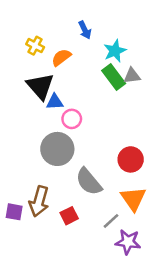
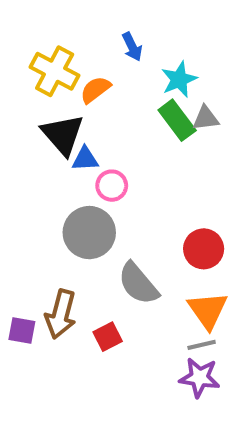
yellow cross: (35, 46) -> (55, 71), size x1.6
gray line: (111, 221) -> (202, 345), moved, turned 30

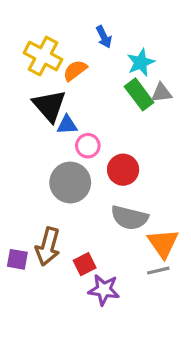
red circle: (204, 249) -> (123, 170), moved
gray semicircle: (138, 284) -> (129, 218), moved, turned -36
purple star: (200, 378) -> (104, 290), moved

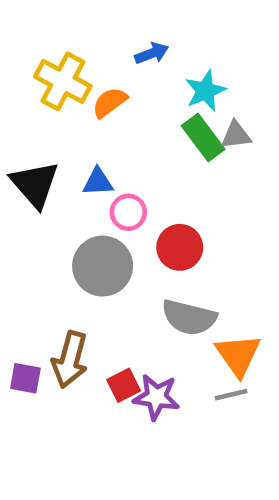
blue arrow: (104, 37) -> (152, 53), turned -85
black triangle: (49, 106) -> (35, 184), moved
purple star: (104, 290) -> (156, 397), moved

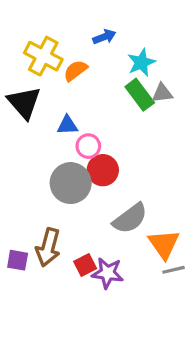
black triangle: (35, 184) -> (24, 103), moved
red circle: (180, 247) -> (103, 170), moved
gray semicircle: (189, 317) -> (130, 218), turned -51
gray line: (231, 395) -> (173, 270), moved

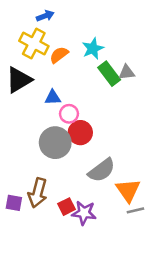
blue arrow: (104, 37) -> (45, 16), moved
cyan star: (141, 63) -> (93, 49), moved
black triangle: (24, 103) -> (19, 80), turned 40

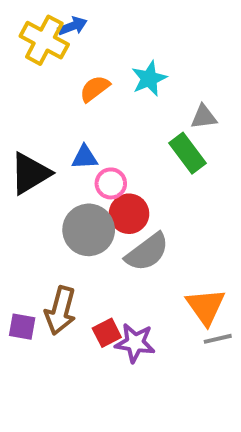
yellow cross: (34, 44) -> (44, 40), moved
green rectangle: (109, 74) -> (188, 153), moved
black triangle: (19, 80) -> (30, 173), moved
gray semicircle: (102, 170) -> (147, 252), moved

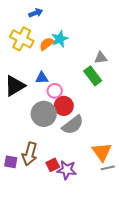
yellow cross: (44, 40) -> (22, 39), moved
cyan star: (149, 79) -> (60, 39), moved

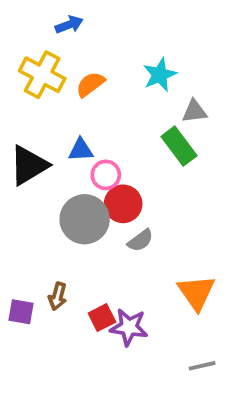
cyan star: (60, 39) -> (160, 75), moved
gray semicircle: (73, 125) -> (140, 240), size x0.6
brown arrow: (30, 154) -> (58, 296), size x0.6
gray line: (108, 168) -> (202, 366), moved

